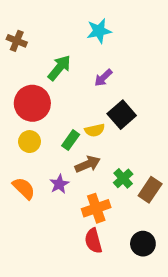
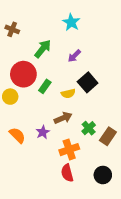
cyan star: (99, 31) -> (71, 22), turned -30
green rectangle: (71, 140) -> (45, 86), moved
yellow circle: (30, 142) -> (10, 97), moved

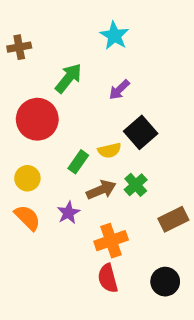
brown cross: (12, 29) -> (19, 47), turned -32
green rectangle: (45, 86) -> (78, 162), moved
yellow circle: (10, 97) -> (27, 178), moved
green cross: (89, 128) -> (136, 185), moved
brown rectangle: (108, 136) -> (173, 219), turned 30

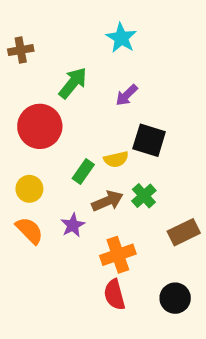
black square: (141, 132) -> (149, 140), turned -32

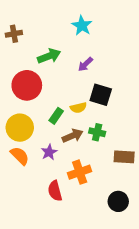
green arrow: (73, 83) -> (49, 56), turned 30
yellow circle: (29, 189) -> (20, 128), size x1.5
green cross: (144, 196) -> (97, 132), turned -35
brown rectangle: (184, 232) -> (124, 157), turned 30
red semicircle: (114, 295) -> (55, 191), moved

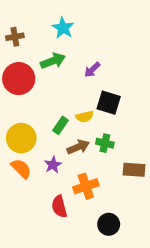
cyan star: (82, 26) -> (63, 28), moved
red circle: (27, 85) -> (19, 79), moved
black circle: (118, 201) -> (109, 224), moved

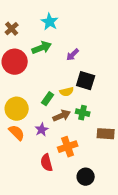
brown cross: (15, 37) -> (12, 29), turned -32

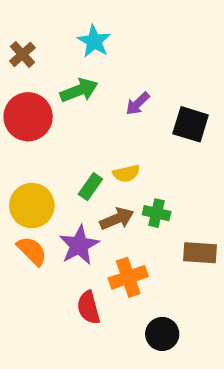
black square: (86, 81) -> (191, 124), moved
purple star: (42, 130) -> (79, 245), size x1.5

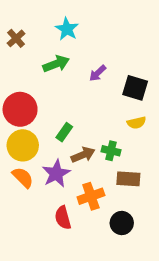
red circle: (28, 117) -> (20, 109), moved
yellow semicircle: (126, 173) -> (136, 123), moved
brown rectangle: (200, 253) -> (128, 179), moved
black circle: (162, 334) -> (122, 223), moved

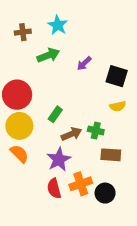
brown cross: (16, 38) -> (23, 32), moved, turned 35
purple star: (56, 173) -> (59, 159), moved
orange cross: (91, 196) -> (81, 184), moved

